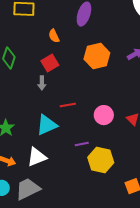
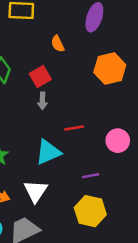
red square: (50, 63) -> (40, 77), moved
white triangle: (37, 157) -> (36, 191), turned -35
yellow hexagon: (101, 160) -> (90, 211), moved

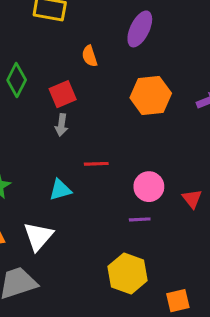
cyan triangle: (48, 152) -> (60, 190), size x0.7
purple line: (91, 176) -> (140, 219), moved
yellow hexagon: (90, 211) -> (128, 273), moved

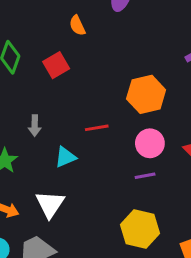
orange hexagon: (151, 96) -> (146, 94), moved
gray arrow: (61, 125) -> (35, 126), moved

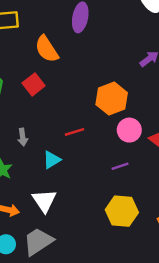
orange semicircle: (77, 25) -> (47, 49), size x1.6
pink circle: (150, 143) -> (129, 130), moved

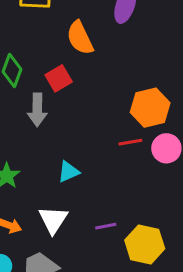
red line: (74, 132) -> (130, 142), moved
gray arrow: (23, 137) -> (37, 110), moved, size x1.5
purple line: (120, 166) -> (106, 226), moved

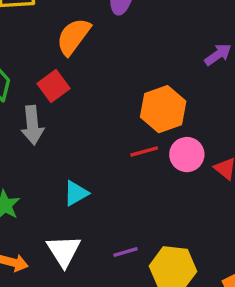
orange semicircle: (80, 38) -> (73, 37), turned 68

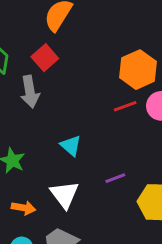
cyan triangle: (76, 193) -> (71, 146), turned -45
purple line: (126, 252) -> (115, 178), moved

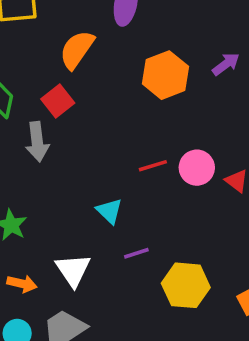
orange hexagon: (138, 70) -> (165, 75), moved
cyan triangle: (71, 146) -> (109, 211), moved

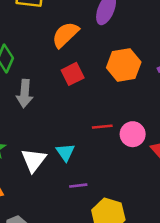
red square: (58, 101) -> (73, 74), moved
white triangle: (73, 270) -> (34, 160), moved

